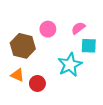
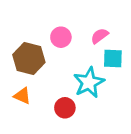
red circle: (37, 83) -> (65, 108), moved

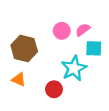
pink circle: (61, 37) -> (62, 31), moved

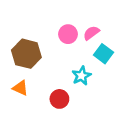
cyan square: (94, 48) -> (103, 54), turned 35
cyan star: (74, 68) -> (81, 76), size x0.7

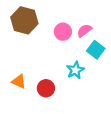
brown hexagon: (26, 54) -> (24, 20), moved
red circle: (59, 99) -> (46, 88), moved

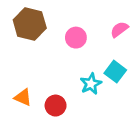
pink semicircle: (84, 31) -> (119, 29), moved
cyan square: (96, 50) -> (115, 72), moved

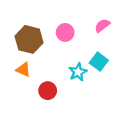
brown hexagon: (30, 24) -> (29, 39), moved
orange triangle: (23, 97) -> (23, 70), moved

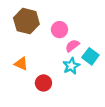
pink semicircle: (102, 25) -> (72, 46), moved
brown hexagon: (29, 39) -> (26, 21), moved

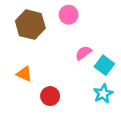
pink circle: (59, 30) -> (69, 15), moved
cyan star: (71, 66) -> (103, 94), moved

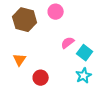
orange triangle: (24, 74) -> (20, 60), turned 40

